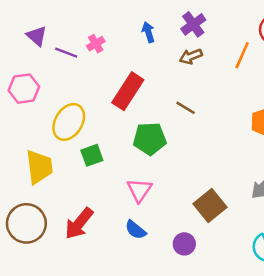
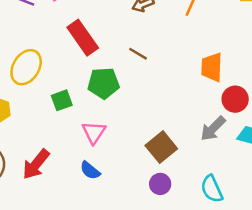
red rectangle: (128, 91) -> (83, 38), turned -68
green square: (92, 155) -> (62, 100), moved
purple circle: (184, 244) -> (160, 184), moved

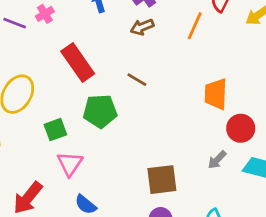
gray arrow: (213, 129) -> (217, 160), size x0.7
pink triangle: (94, 132) -> (70, 164), moved
brown square: (161, 147) -> (162, 180), turned 32

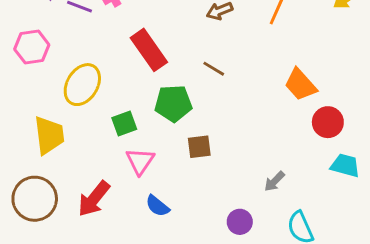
orange trapezoid: (216, 94) -> (300, 85), turned -44
gray arrow: (217, 160) -> (274, 181), moved
brown square: (162, 180) -> (199, 147), moved, size x0.7

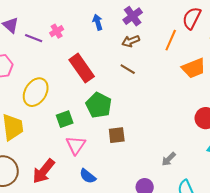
brown line: (214, 69) -> (128, 69), moved
orange trapezoid: (300, 85) -> (194, 68), moved, turned -70
green pentagon: (173, 103) -> (99, 105), turned 30

